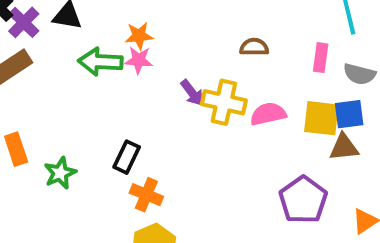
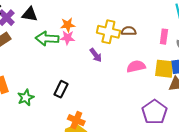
yellow cross: (224, 102) -> (108, 32), moved
orange cross: (146, 195) -> (76, 120), moved

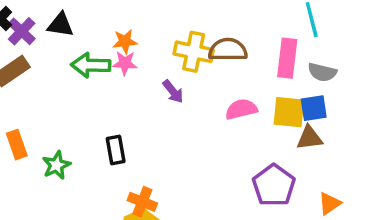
brown semicircle: (129, 31) -> (228, 50), size x1.5
pink rectangle: (164, 37) -> (287, 58), size x1.5
black rectangle: (61, 89) -> (116, 150), turned -35

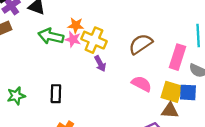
brown semicircle: (228, 50) -> (141, 44), turned -45
yellow cross: (194, 52) -> (94, 40), moved
pink semicircle: (241, 109) -> (142, 84), turned 30
brown triangle: (310, 138) -> (170, 111), moved

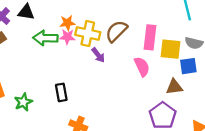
brown semicircle: (141, 44) -> (116, 31), moved
pink rectangle: (178, 57) -> (150, 37), moved
pink semicircle: (142, 84) -> (142, 67), turned 48
yellow square: (172, 92) -> (170, 49), moved

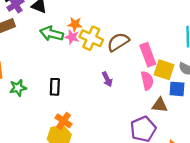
pink rectangle: (150, 37) -> (148, 55), turned -40
purple arrow: (98, 55) -> (107, 79), moved
pink semicircle: (142, 67) -> (147, 81), moved

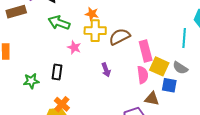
orange star: (75, 24) -> (92, 14), moved
pink star: (72, 37) -> (74, 47), moved
yellow cross: (91, 38) -> (95, 31), turned -30
green star: (18, 88) -> (31, 81), moved

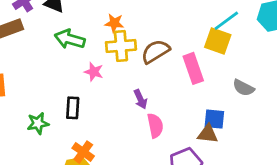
cyan line: (184, 38) -> (226, 21), moved, turned 54
yellow square: (159, 66) -> (218, 41), moved
pink semicircle: (143, 75) -> (155, 126), moved
blue square: (169, 85) -> (214, 119), moved

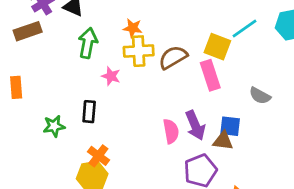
green arrow: (70, 39) -> (88, 43), turned 84
yellow square: (218, 41) -> (217, 47), moved
purple arrow: (140, 99) -> (195, 125), moved, size x1.5

